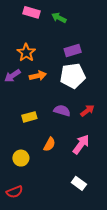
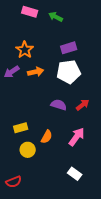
yellow rectangle: (29, 117) -> (21, 128), moved
yellow circle: (21, 158) -> (28, 150), moved

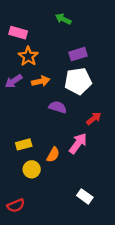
pink rectangle: (30, 12) -> (18, 33), moved
purple semicircle: (59, 105) -> (58, 107), moved
pink arrow: (77, 137) -> (78, 143), moved

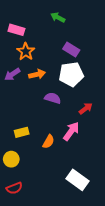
purple rectangle: (78, 54) -> (71, 49), turned 49
yellow circle: (32, 169) -> (11, 159), moved
white rectangle: (85, 196) -> (77, 180), size x1.5

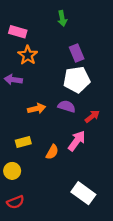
green arrow: (58, 17) -> (62, 18), turned -128
purple rectangle: (71, 49) -> (77, 53), turned 35
purple arrow: (12, 74) -> (13, 80), turned 42
orange arrow: (37, 74) -> (37, 109), moved
purple semicircle: (53, 98) -> (67, 106), moved

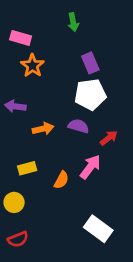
purple arrow: (13, 80) -> (15, 106), moved

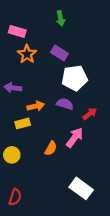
purple rectangle: (90, 63) -> (59, 53), moved, turned -35
yellow rectangle: (27, 168) -> (23, 123), moved
yellow circle: (14, 202) -> (12, 155), moved
red semicircle: (18, 239) -> (15, 197), turned -49

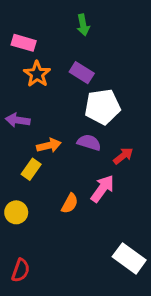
yellow rectangle: (23, 123) -> (31, 169), turned -40
white rectangle: (81, 188) -> (129, 258), moved

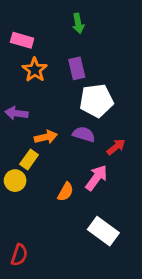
purple rectangle: (82, 73) -> (77, 68), turned 45
yellow circle: (16, 212) -> (15, 181), moved
white rectangle: (129, 258) -> (103, 231), moved

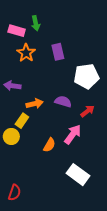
green arrow: (78, 23) -> (36, 23), moved
white pentagon: (96, 101) -> (86, 76), moved

